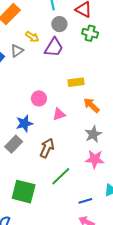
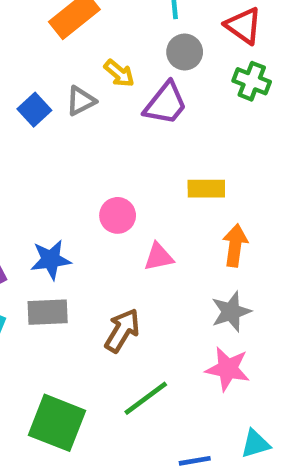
orange arrow: (91, 105) -> (235, 245), turned 48
blue star: (24, 123) -> (51, 260), moved
gray rectangle: (14, 144) -> (48, 312), turned 36

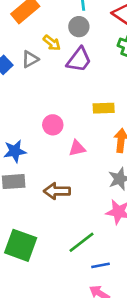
gray circle: (185, 52) -> (79, 27), moved
brown arrow: (122, 330) -> (57, 191), turned -120
green line: (146, 398) -> (82, 242), moved

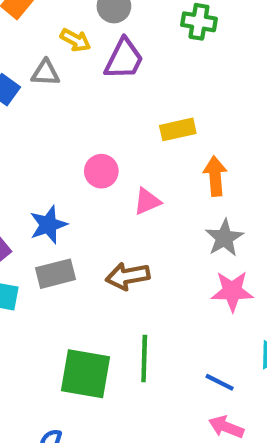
gray triangle: (30, 59) -> (45, 73), turned 42
green line: (82, 242) -> (144, 359), moved, turned -40
blue line: (101, 265) -> (220, 382), turned 48

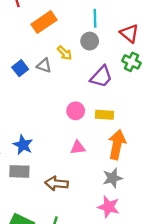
purple trapezoid: (124, 59) -> (101, 77), moved
pink circle: (101, 171) -> (76, 111), moved
orange arrow: (215, 176) -> (117, 145), size x1.4
blue star: (48, 225) -> (23, 145), turned 30

